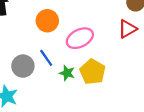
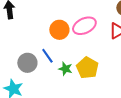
orange circle: (47, 21) -> (59, 30), moved
pink ellipse: (80, 38) -> (84, 26), moved

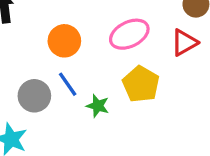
orange circle: (59, 30) -> (64, 41), moved
yellow pentagon: (87, 68) -> (141, 84), moved

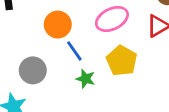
blue line: (68, 84) -> (74, 51), moved

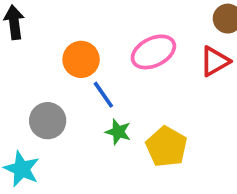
yellow pentagon: (122, 61) -> (166, 147), moved

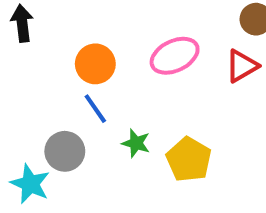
blue line: (103, 95) -> (95, 109), moved
gray circle: (48, 121) -> (65, 151), moved

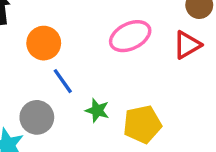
orange circle: (95, 64) -> (44, 43), moved
yellow pentagon: (189, 159) -> (142, 124), turned 30

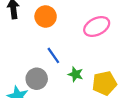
orange circle: (44, 43) -> (46, 17), moved

